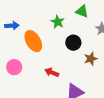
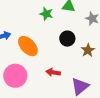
green star: (58, 22) -> (46, 14), moved
pink circle: (14, 67) -> (15, 76), size x1.5

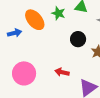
orange ellipse: (28, 46) -> (35, 20), moved

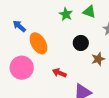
orange ellipse: (35, 20) -> (38, 43), moved
blue arrow: (15, 33) -> (19, 26), turned -136

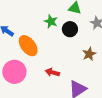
green star: (66, 14) -> (51, 21), moved
black circle: (81, 43) -> (70, 29), moved

